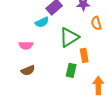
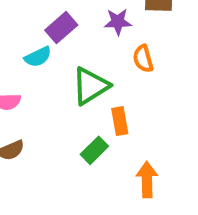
green rectangle: (71, 70) -> (94, 150), turned 32

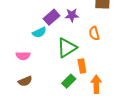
purple star: (118, 22) -> (72, 15), moved
orange arrow: (147, 179) -> (96, 84), moved

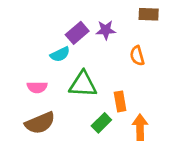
green triangle: (67, 48) -> (83, 84), moved, turned 35
brown semicircle: (25, 81) -> (40, 123), size x1.5

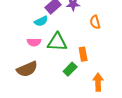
pink semicircle: (37, 87) -> (34, 42), moved
orange arrow: (140, 127) -> (98, 82), moved

